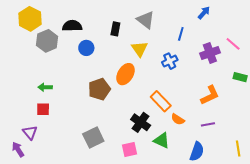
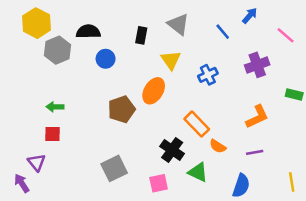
blue line: (181, 34) -> (223, 32), moved, turned -56
pink line: (233, 44) -> (286, 35), moved

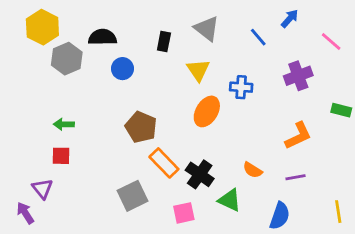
blue cross: (208, 75) -> (241, 87), turned 30
orange ellipse: (154, 91) -> (207, 111), moved
brown pentagon: (122, 109) -> (141, 127), turned -30
orange rectangle: (197, 124) -> (164, 163), moved

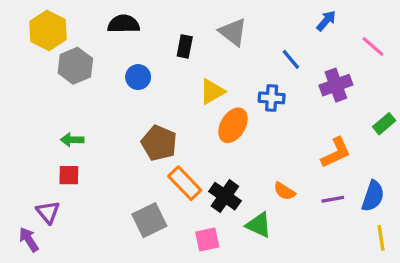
black semicircle: (102, 37) -> (124, 24), moved
blue line: (258, 37) -> (291, 59), moved
yellow triangle: (198, 70) -> (212, 92), moved, turned 35
green rectangle: (341, 110) -> (384, 124), turned -54
blue semicircle: (280, 216) -> (373, 196), moved

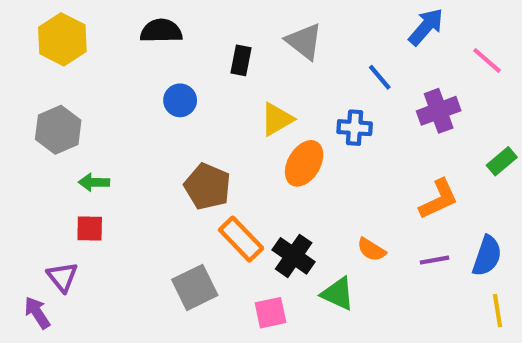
blue arrow: (326, 21) -> (426, 27), size x1.4
gray hexagon: (75, 66) -> (58, 130), moved

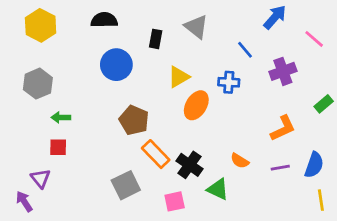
blue circle: (180, 100) -> (116, 65), size x1.5

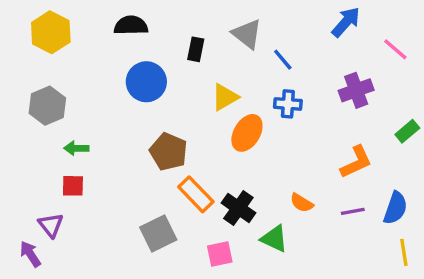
blue line: (245, 50) -> (283, 60), moved

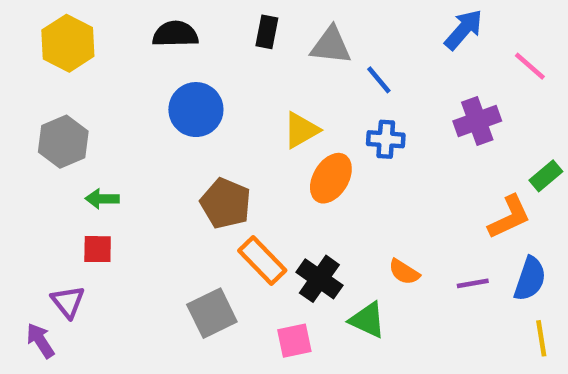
gray triangle: (247, 34) -> (331, 46), turned -32
black rectangle: (196, 49) -> (267, 32), moved
orange L-shape: (356, 162) -> (509, 217), moved

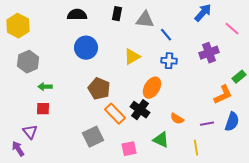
yellow hexagon: (68, 43) -> (18, 26), moved
orange ellipse: (331, 178) -> (152, 88), moved
black cross: (319, 279) -> (140, 110), moved
yellow line: (541, 338) -> (196, 148), moved

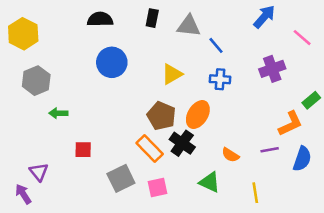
brown pentagon: (99, 89) -> (161, 116), moved
red square: (43, 109) -> (83, 150), moved
purple line: (207, 124) -> (270, 150), moved
pink square: (129, 149) -> (157, 188), moved

